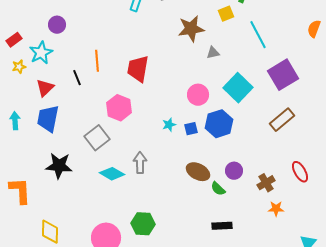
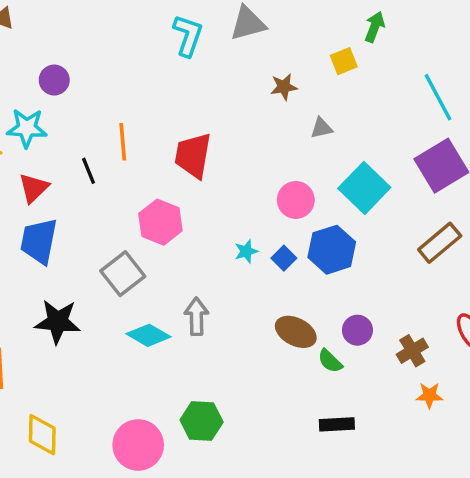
brown star: (191, 29) -> (284, 87), size x0.6
cyan line: (258, 35) -> (438, 97), moved
cyan star: (41, 53) -> (27, 128), turned 30
blue square: (191, 129) -> (284, 258), turned -32

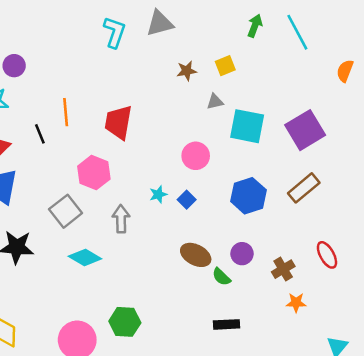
yellow square: (344, 61) -> (225, 66), moved
cyan line: (438, 97) -> (297, 32), moved
cyan square: (364, 188) -> (247, 126), moved, turned -33
blue hexagon: (332, 250) -> (248, 196), moved
gray arrow: (196, 316) -> (121, 219), moved

